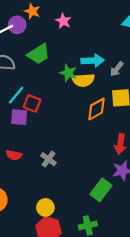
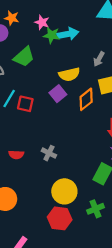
cyan arrow: (93, 61) -> (68, 34), moved
green star: (68, 73) -> (52, 35), moved
purple square: (19, 117) -> (58, 94), moved, turned -35
yellow circle: (45, 207) -> (64, 191), moved, size x1.5

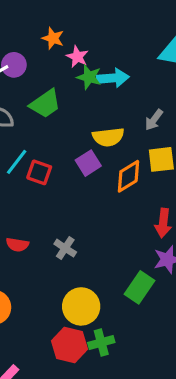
orange star: (12, 18) -> (53, 38), moved
green cross: (96, 209) -> (101, 343), moved

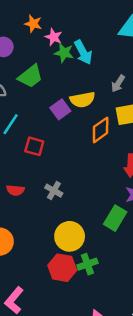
cyan arrow: (113, 78) -> (83, 52), turned 70
purple square: (88, 163) -> (60, 109), moved
red square: (39, 172) -> (34, 146), moved

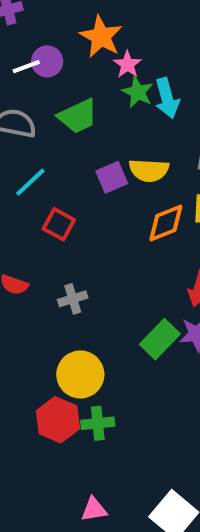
orange star: (33, 24) -> (101, 37), size x1.5
gray cross: (54, 191) -> (73, 299), turned 30
green rectangle: (115, 218) -> (160, 339), moved

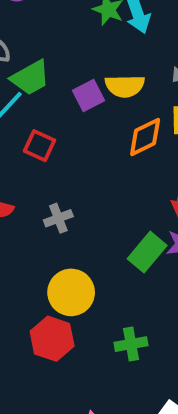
green trapezoid: (78, 116) -> (30, 78), moved
green cross: (98, 423) -> (131, 344), moved

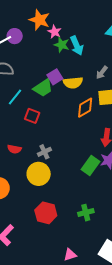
green trapezoid: (30, 78) -> (43, 88), moved
purple square: (88, 95) -> (55, 77), moved
yellow circle: (71, 292) -> (39, 174), moved

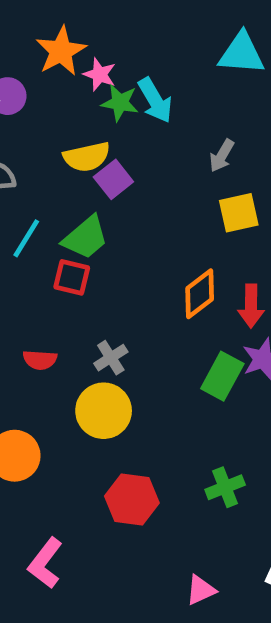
orange star: (39, 20) -> (61, 51), turned 30
yellow semicircle: (73, 83) -> (87, 157), moved
green trapezoid: (43, 88) -> (85, 238), moved
orange diamond: (85, 108) -> (200, 294), moved

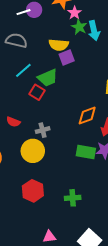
green rectangle: (222, 376) -> (86, 152), turned 54

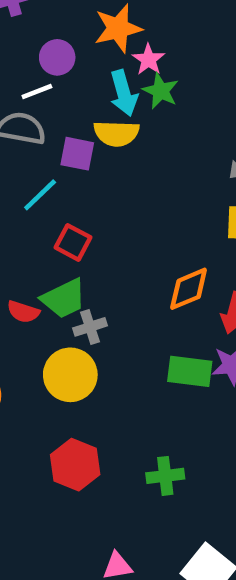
white line: (23, 12) -> (37, 91), moved
cyan arrow: (94, 31) -> (124, 93), moved
purple square: (67, 58) -> (77, 154), moved, turned 35
green trapezoid: (48, 78) -> (64, 298), moved

